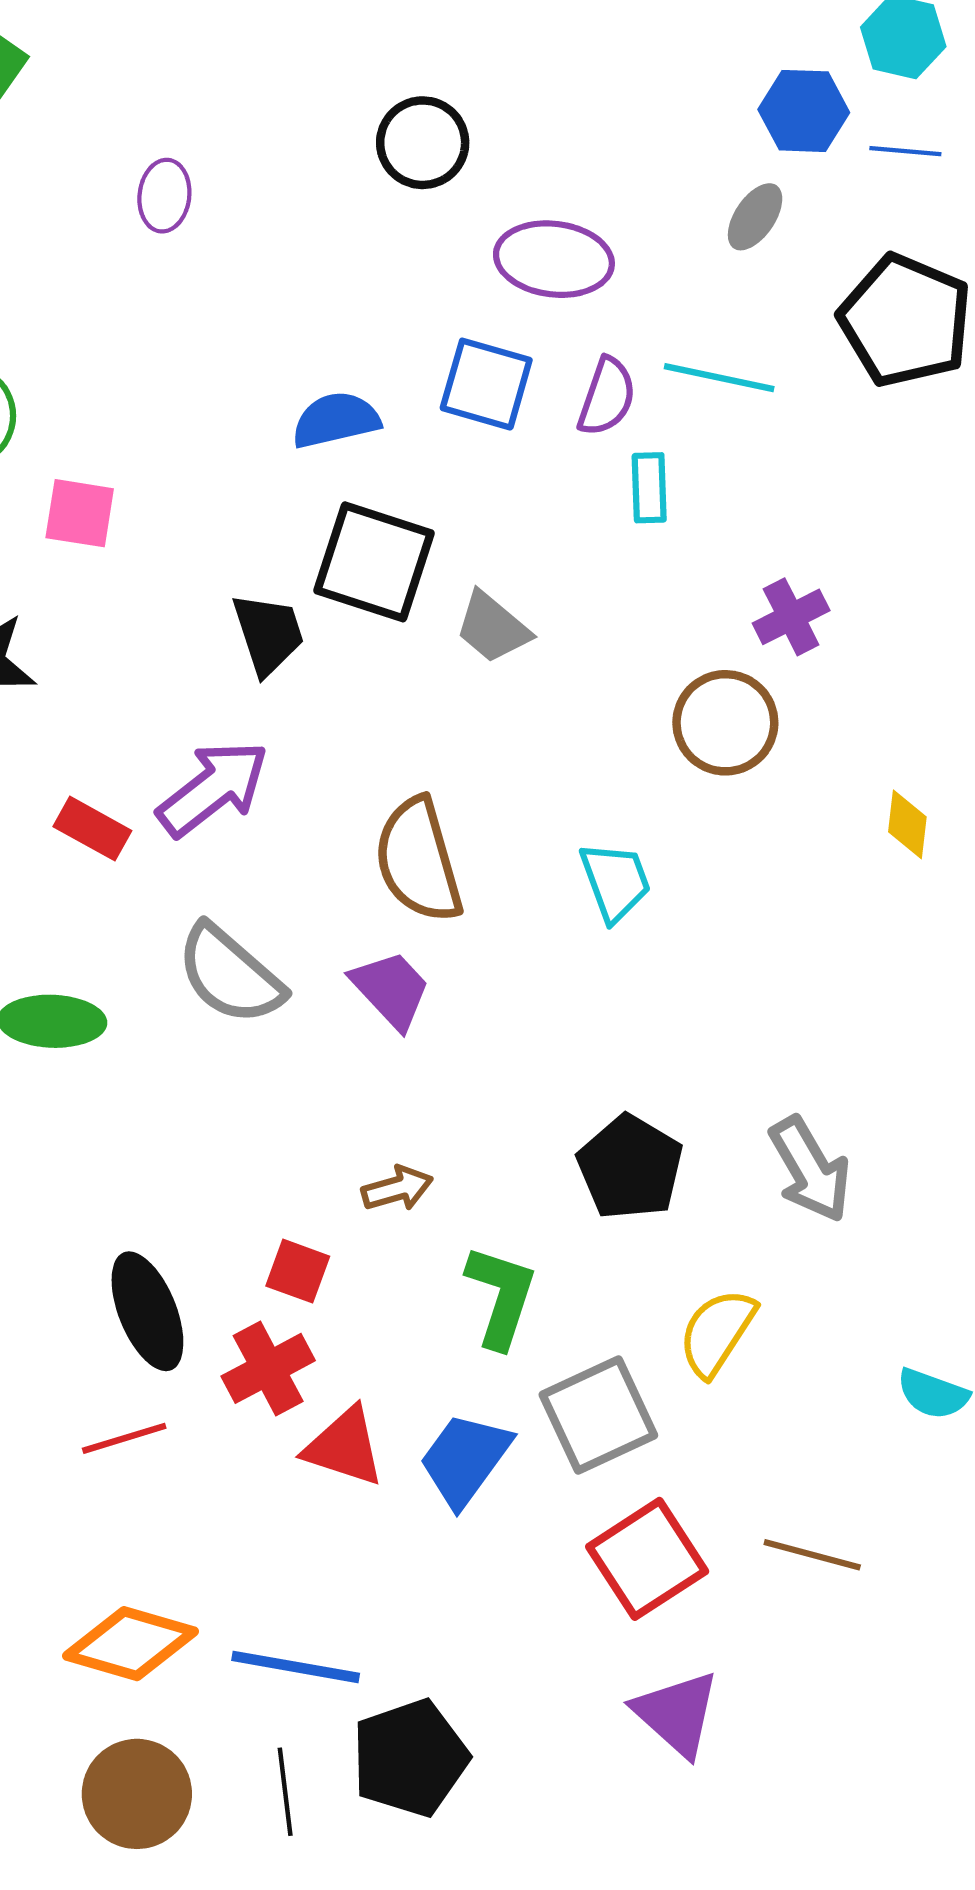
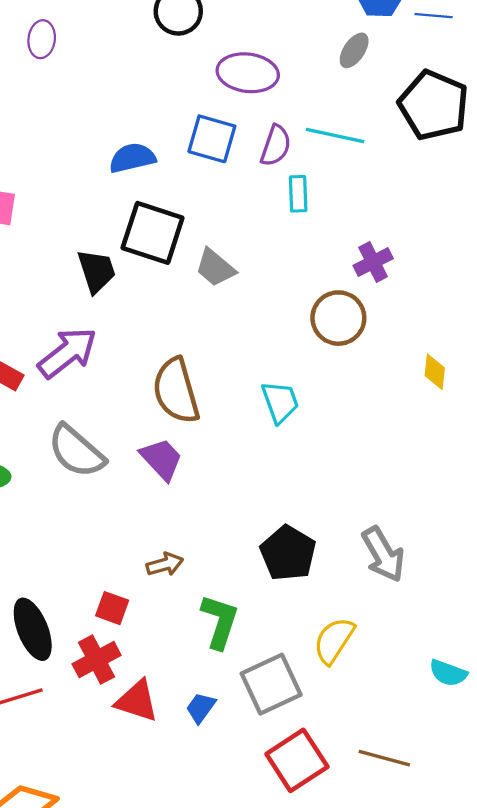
blue trapezoid: (465, 1459) -> (201, 708), size x0.6

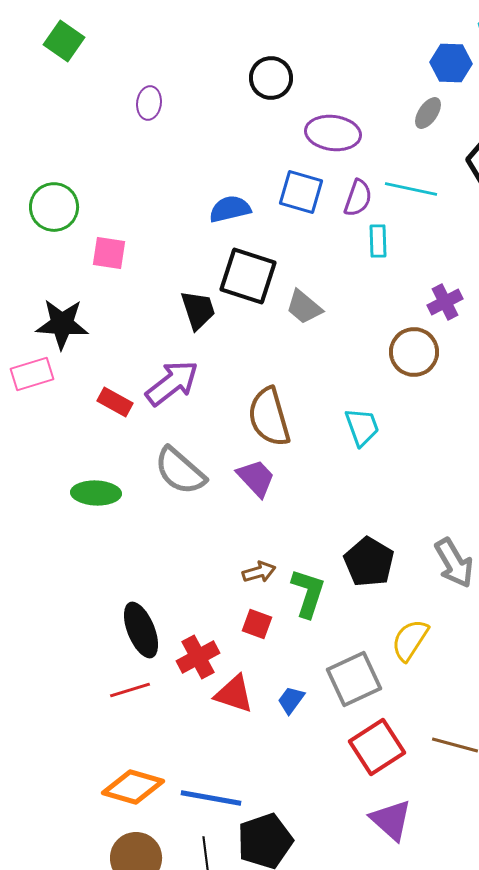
red square: (112, 608) -> (257, 624), moved
green L-shape: (220, 621) -> (308, 593), moved

